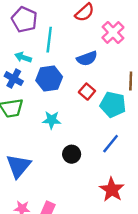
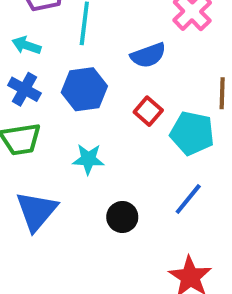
cyan arrow: (23, 57) -> (26, 45), moved
blue triangle: (18, 166) -> (36, 211), moved

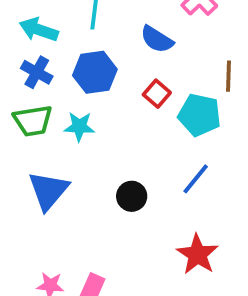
cyan arrow: (26, 45) -> (39, 30), size x1.4
blue semicircle: (148, 55) -> (157, 39), turned 52
cyan star: (88, 159) -> (79, 127), moved

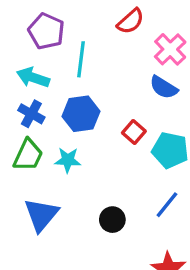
blue semicircle: (157, 39) -> (164, 87), moved
green trapezoid: (33, 121) -> (28, 155), turned -56

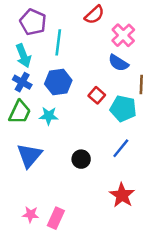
cyan arrow: (33, 77) -> (23, 56), turned -130

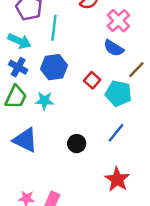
cyan arrow: (23, 56) -> (19, 41), turned -45
brown line: (141, 85) -> (136, 70), turned 42
blue triangle: (29, 155) -> (25, 140), turned -44

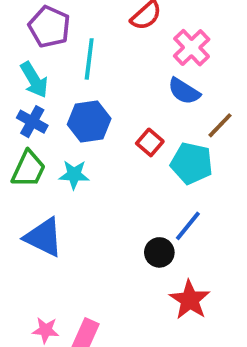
cyan arrow: (19, 41) -> (34, 80), turned 35
black circle: (77, 144) -> (159, 252), moved

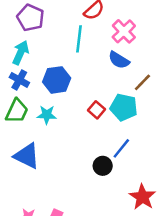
cyan line: (89, 59) -> (79, 39), moved
cyan arrow: (34, 80) -> (21, 53), turned -125
red square: (150, 142) -> (96, 110), moved
red star: (190, 300) -> (142, 197), moved

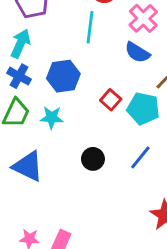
red square: (96, 110) -> (111, 100), moved
black circle: (103, 166) -> (93, 159), moved

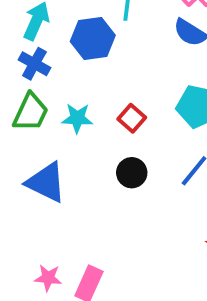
blue hexagon: (63, 76) -> (93, 38), moved
red square: (111, 100) -> (132, 118), moved

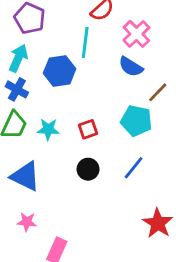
red square: (132, 118) -> (88, 129), turned 30
pink star: (48, 278) -> (27, 222), moved

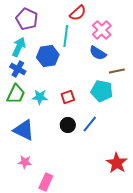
brown line: (158, 92) -> (117, 71), turned 35
blue line: (134, 168) -> (90, 124), moved

